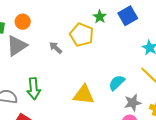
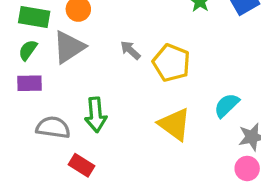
yellow pentagon: (82, 35) -> (171, 63), moved
yellow triangle: (84, 95) -> (175, 124), turned 30

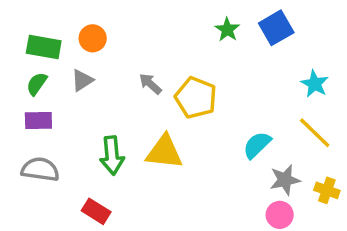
gray triangle: (69, 47) -> (82, 80), size x0.6
yellow triangle: (175, 124) -> (164, 152), moved, turned -30
gray semicircle: (53, 127) -> (40, 169), moved

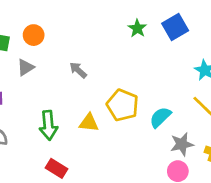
yellow pentagon: (196, 98) -> (123, 105), moved
yellow triangle: (164, 152) -> (89, 123), size x0.7
red rectangle: (96, 211) -> (57, 168), moved

